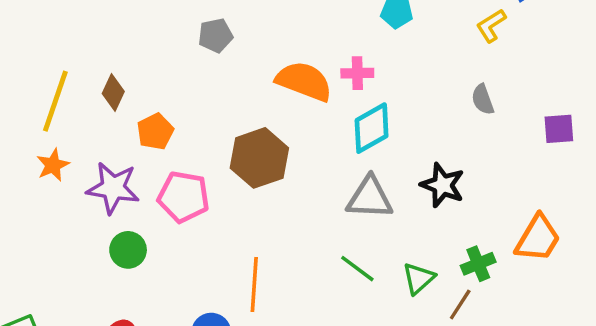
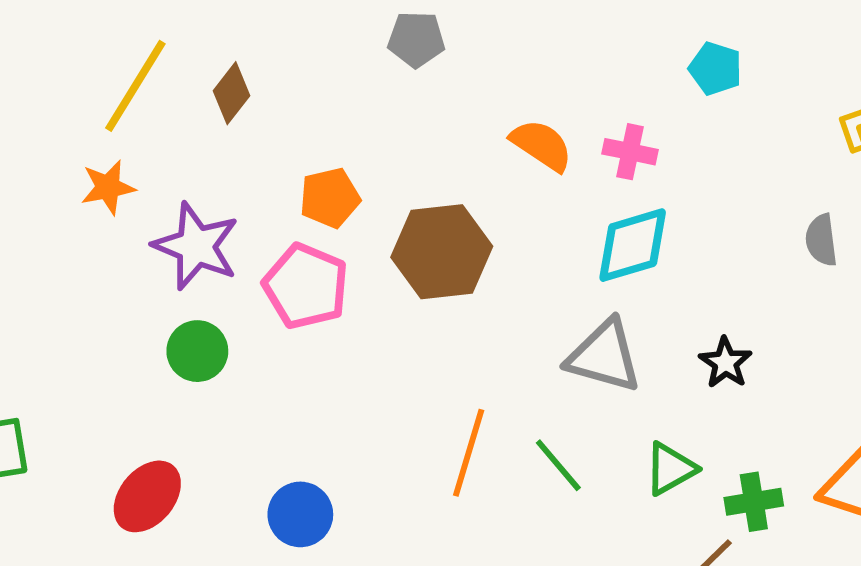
orange semicircle: (304, 81) -> (542, 145), size x0.7
orange pentagon: (155, 132) -> (330, 198), moved
black star: (443, 185) -> (725, 363), size x0.7
green triangle: (419, 278) -> (670, 469), moved
orange line: (254, 284) -> (469, 453), moved

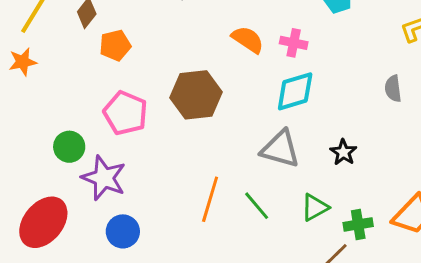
orange pentagon: (330, 198) -> (115, 45), moved
purple star: (196, 246) -> (104, 178), moved
red ellipse: (147, 496) -> (43, 222), size x1.4

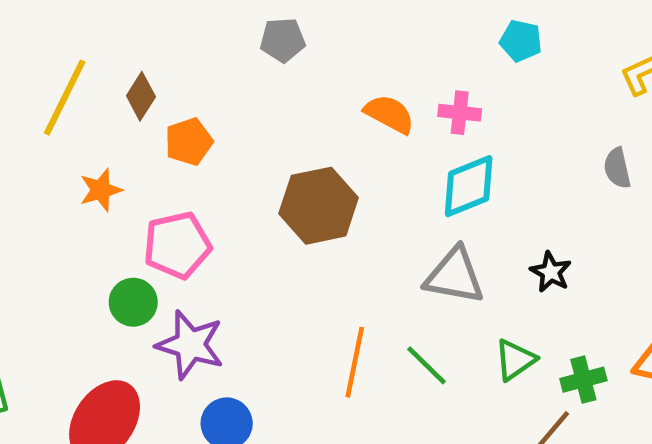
orange star: (23, 62) -> (101, 190), moved
pink pentagon: (125, 113) -> (177, 245), moved, turned -30

